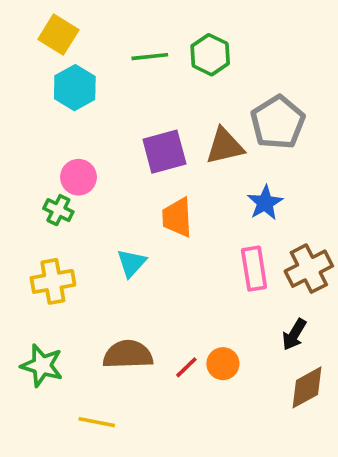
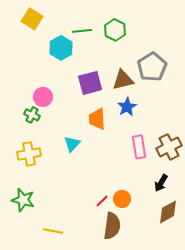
cyan hexagon: (75, 88) -> (61, 48), moved
blue star: (265, 203) -> (127, 107), moved
brown semicircle: (128, 355) -> (112, 226), moved, turned 100

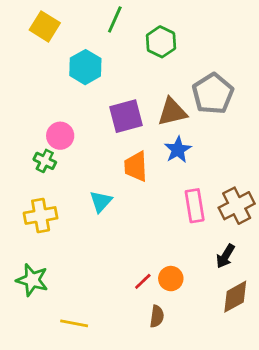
green line: (82, 31) -> (115, 19), moved, turned -60
brown semicircle: (112, 226) -> (157, 316), size x0.6

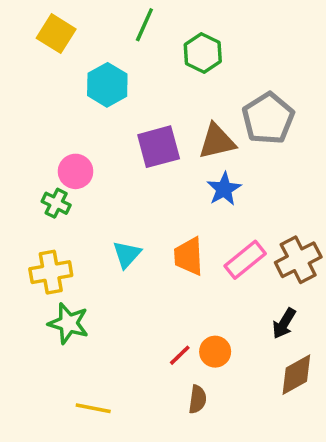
orange trapezoid: (136, 166) -> (189, 256), moved
pink rectangle: (195, 206) -> (245, 260), turned 60
green star: (32, 280) -> (68, 323), moved

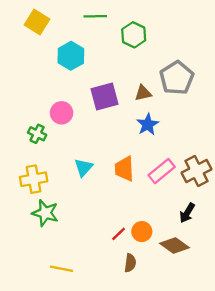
green line: (144, 25) -> (95, 16), turned 65
brown triangle: (217, 141) -> (143, 93), size x0.7
pink circle: (76, 171) -> (62, 113), moved
brown diamond: (296, 375) -> (174, 246), moved, turned 64

